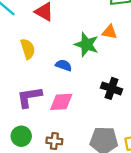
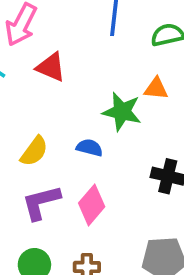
yellow semicircle: (28, 49) -> (34, 151), moved, turned 60
pink diamond: (61, 102) -> (92, 205), turned -40

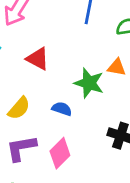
red triangle: (51, 67) -> (38, 59), moved

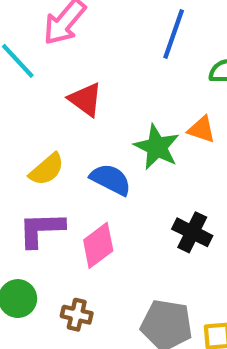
blue semicircle: (62, 109) -> (111, 180), size x1.4

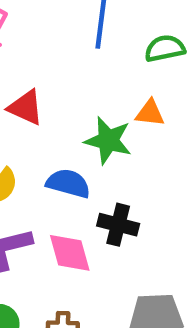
black cross: (192, 232) -> (118, 225), moved
pink diamond: (98, 245) -> (70, 253), turned -57

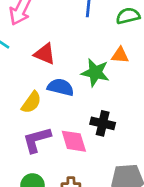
blue semicircle: (68, 183) -> (61, 87), moved

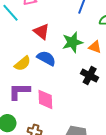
green star: (95, 73) -> (72, 42), moved, turned 30
black cross: (103, 123) -> (90, 76), moved

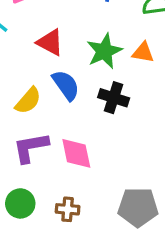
blue semicircle: (46, 58) -> (66, 85), turned 36
black cross: (90, 76) -> (114, 98), moved

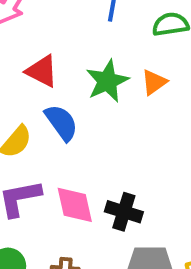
orange triangle: (143, 52) -> (154, 82), turned -45
black cross: (114, 98) -> (124, 212), moved

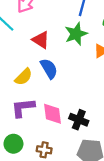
green star: (107, 81) -> (76, 34), moved

